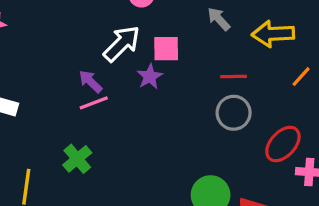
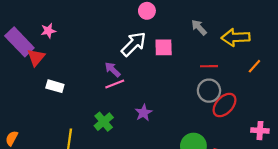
purple star: (150, 77) -> (144, 113), moved
red ellipse: (283, 144) -> (225, 105), moved

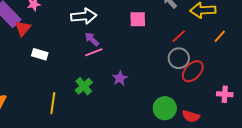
white arrow: (134, 44) -> (84, 16), moved, turned 40
red line: (209, 66) -> (179, 36), turned -42

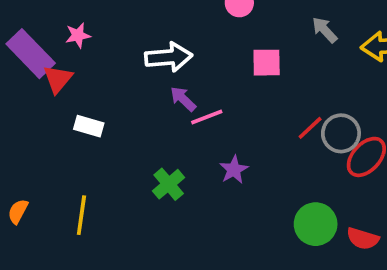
red line: (179, 36) -> (310, 128), moved
pink line: (94, 52) -> (207, 117), moved
yellow line: (53, 103) -> (81, 215), moved

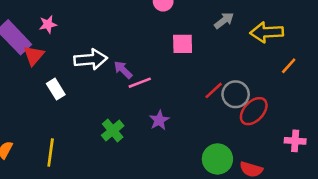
gray arrow: (325, 30) -> (224, 21), turned 96
white arrow: (169, 57) -> (91, 59), moved
white rectangle: (89, 126) -> (56, 89), turned 42

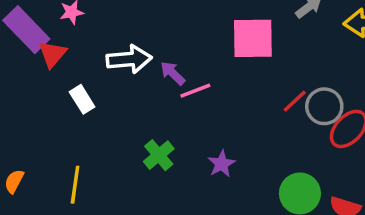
pink square: (183, 44) -> (253, 38), size x1.5
purple star: (159, 120) -> (221, 164), moved

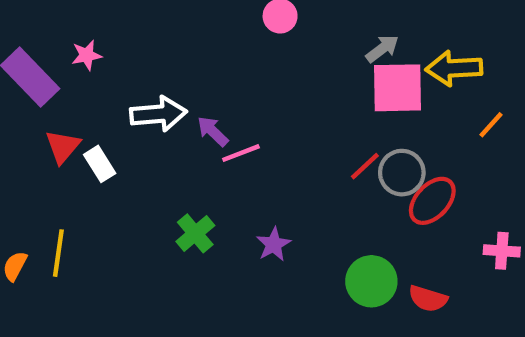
pink square: (253, 38) -> (397, 88), moved
red triangle: (52, 54) -> (63, 146), moved
yellow line: (75, 185) -> (58, 253), moved

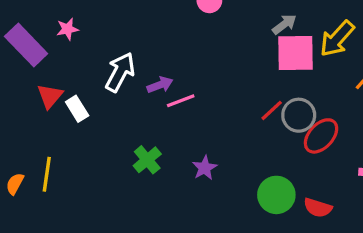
yellow arrow: (454, 68) -> (337, 39), turned -45
white arrow: (158, 114) -> (120, 72), turned -57
purple arrow: (213, 131) -> (160, 85), turned 115

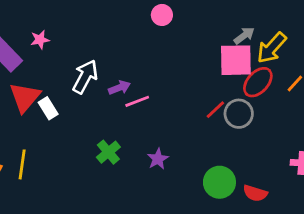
gray arrow: (284, 24) -> (244, 36), moved
red triangle: (50, 96) -> (25, 97), size x1.4
red ellipse: (321, 136) -> (258, 82), moved

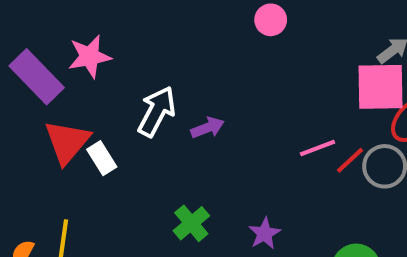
pink star: (40, 40) -> (90, 56), size x1.5
pink line: (137, 101) -> (317, 148), moved

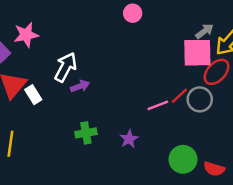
purple arrow: (208, 128) -> (80, 86), moved
pink line: (317, 148) -> (158, 105), moved
green cross: (191, 223) -> (86, 133), turned 30

